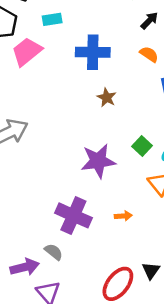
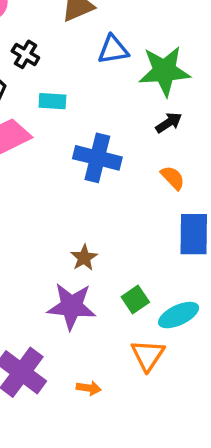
black arrow: (149, 21) -> (169, 123), moved
brown star: (107, 98) -> (84, 258), moved

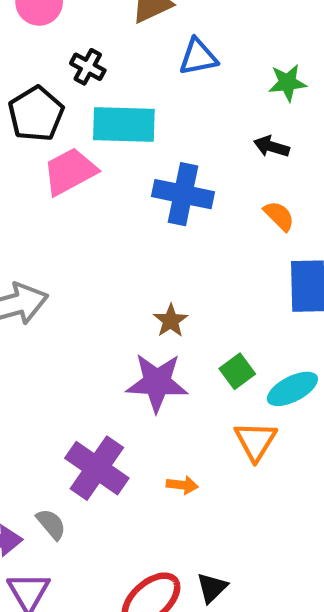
green star: (164, 71) -> (287, 83), moved, size x0.6
cyan rectangle: (52, 101) -> (124, 125), size x1.8
black arrow: (169, 123) -> (272, 147), turned -128

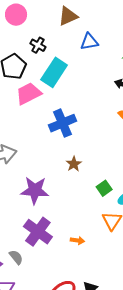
cyan rectangle: (124, 125) -> (54, 72), turned -60
blue cross: (183, 194) -> (63, 123), moved, turned -36
purple star: (157, 383) -> (35, 190), moved

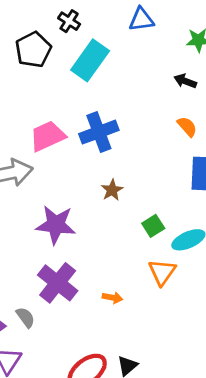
pink trapezoid: (29, 94) -> (47, 136), moved

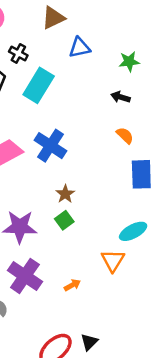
blue cross: (99, 132) -> (50, 146), turned -32
green square: (153, 226) -> (64, 220), moved
orange arrow: (113, 298) -> (72, 285), turned -35

